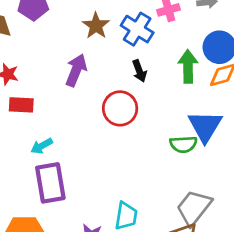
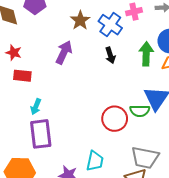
red circle: (120, 108) -> (115, 119), moved
cyan arrow: (42, 146) -> (36, 107), turned -42
gray trapezoid: (194, 208) -> (145, 158), turned -120

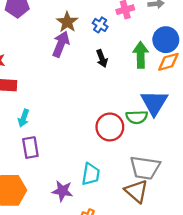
blue cross: (110, 25) -> (100, 25), size x0.6
purple arrow: (64, 52) -> (61, 44), moved
purple rectangle: (41, 134) -> (30, 148), size x0.7

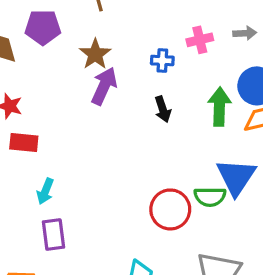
brown star: (67, 22) -> (95, 54), moved
blue cross: (100, 25) -> (162, 61), turned -32

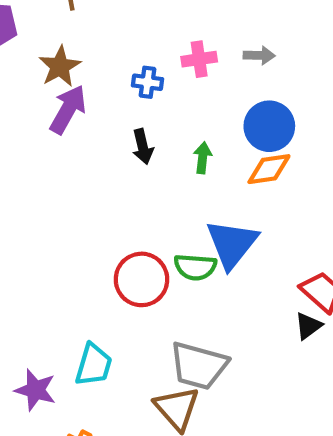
green arrow: (219, 107) -> (203, 158), moved, size x0.6

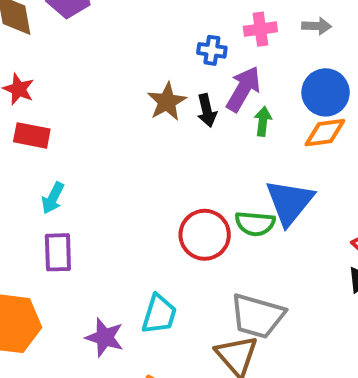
brown star: (60, 66) -> (167, 102), moved
purple arrow: (68, 109) -> (243, 89), moved

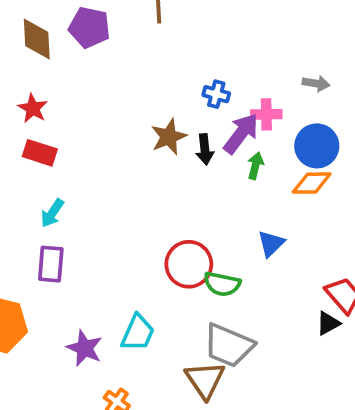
pink cross: (260, 29) -> (266, 114), moved
blue triangle: (290, 202) -> (271, 244), size x0.6
green semicircle: (255, 224) -> (222, 284), moved

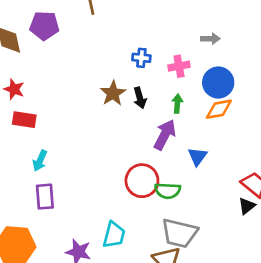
purple arrow: (241, 134) -> (165, 135), moved

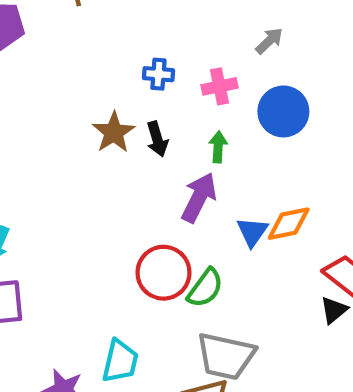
gray arrow: (210, 39) -> (269, 41), turned -42
orange diamond: (219, 109) -> (289, 224), moved
green semicircle: (168, 191) -> (205, 288), turned -55

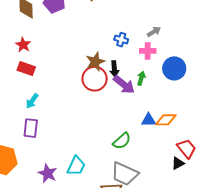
gray arrow: (269, 41) -> (154, 32), moved
purple arrow: (199, 198) -> (124, 85), moved, turned 90
blue triangle: (252, 232) -> (149, 120), turned 42
red circle: (164, 273) -> (95, 79), moved

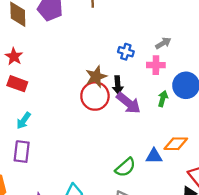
green arrow: (141, 78) -> (163, 99), moved
blue triangle: (149, 120) -> (154, 156), moved

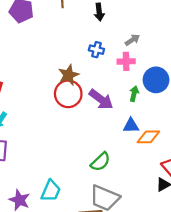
black arrow: (118, 85) -> (99, 12), moved
blue triangle: (154, 156) -> (131, 126), moved

